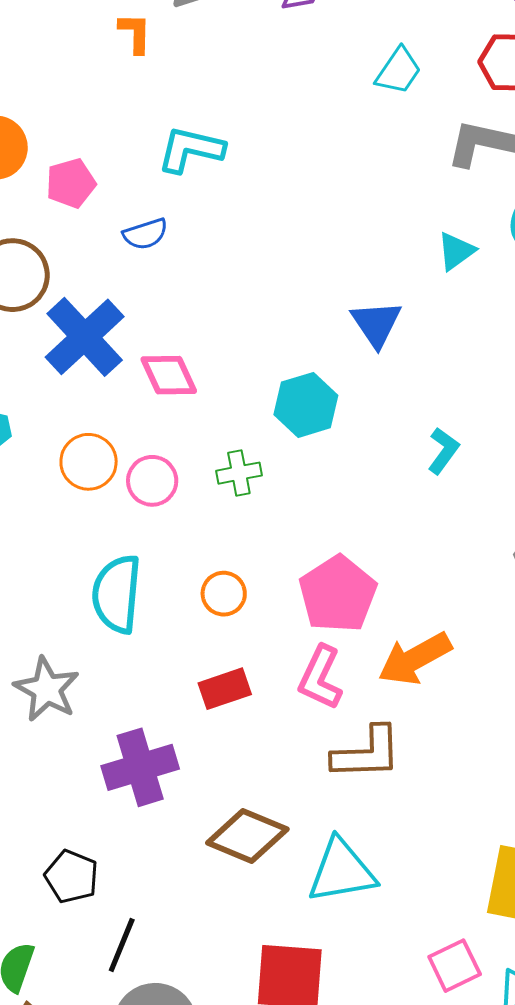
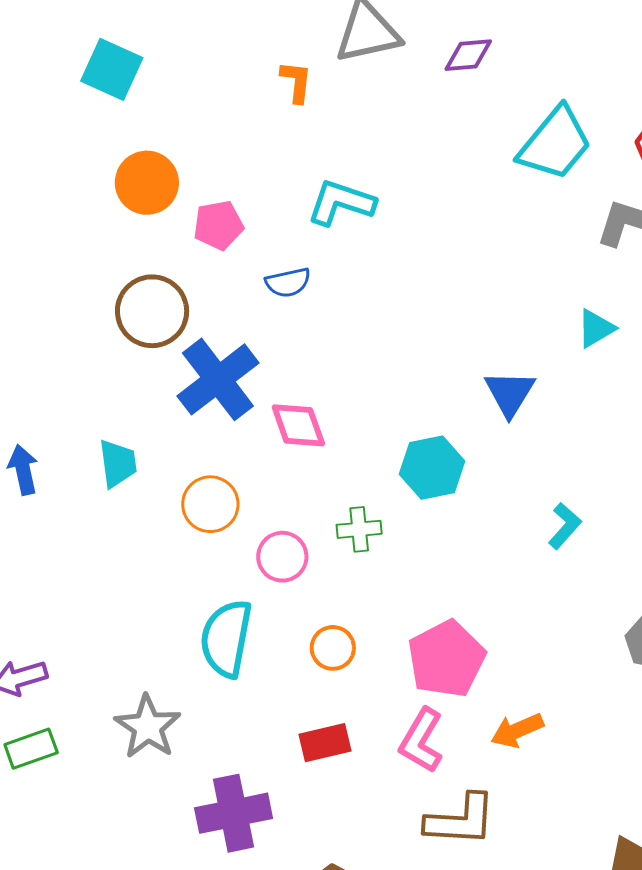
cyan trapezoid: (398, 71) -> (555, 144), size x1.6
pink circle: (152, 481) -> (282, 557), moved
orange arrow: (415, 659) -> (517, 730), size x0.7

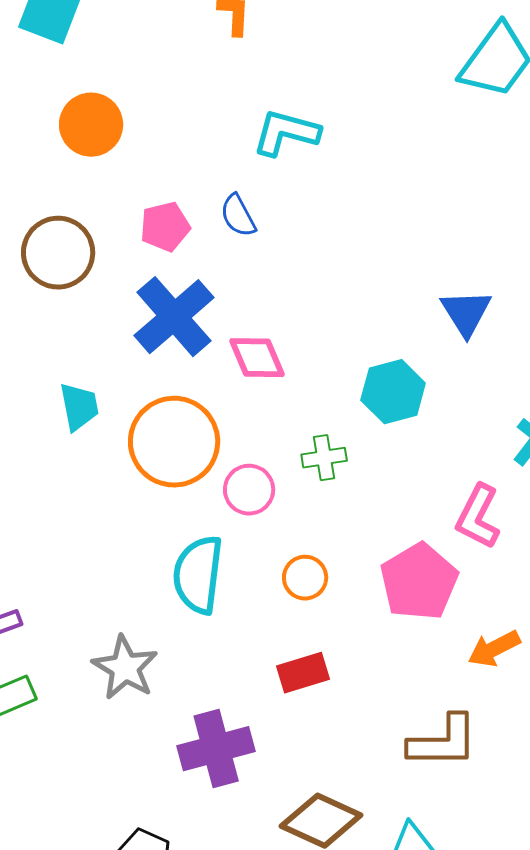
pink pentagon: (218, 225) -> (165, 227), moved
blue semicircle: (288, 283) -> (238, 216), turned 78
brown circle: (152, 311) -> (58, 253), moved
orange circle: (210, 504) -> (174, 442), size x1.6
pink L-shape: (421, 741) -> (478, 517), moved

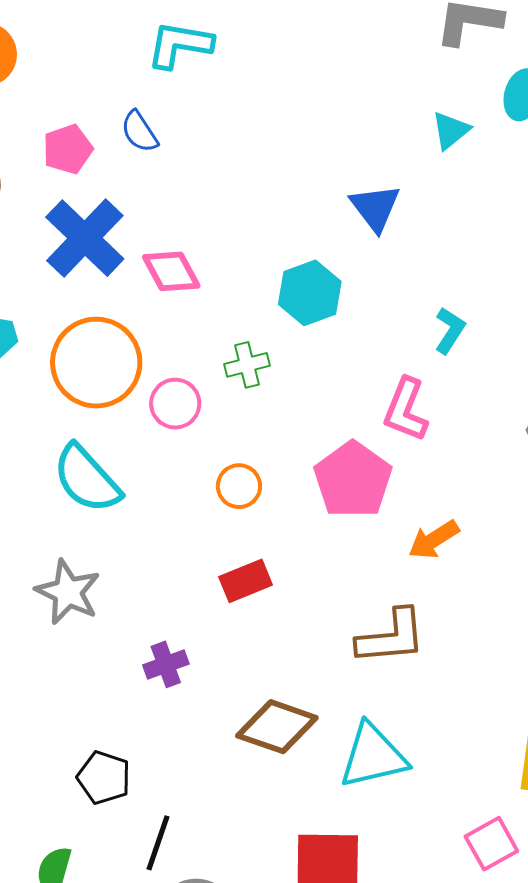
cyan semicircle: (198, 575) -> (87, 479), moved, turned -44
purple cross: (216, 749) -> (166, 664), size x0.6

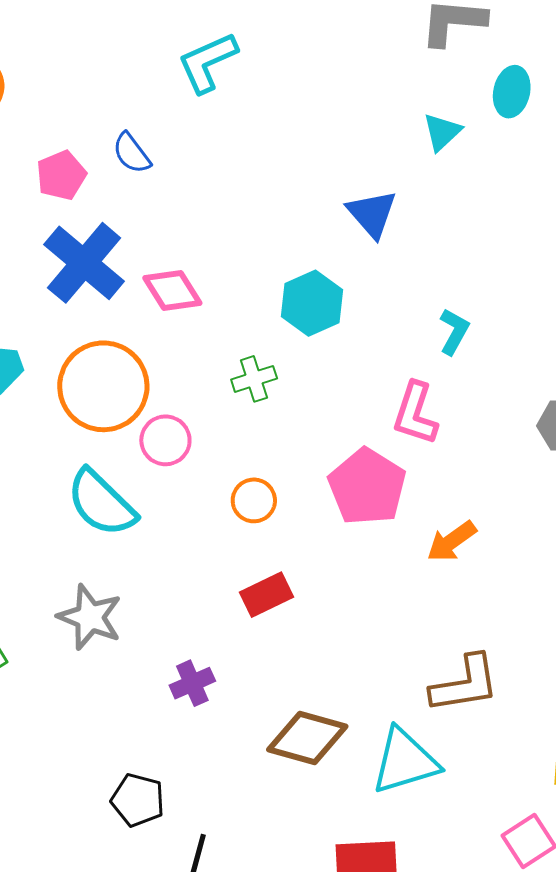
cyan L-shape: (180, 45) -> (207, 62), moved, turned -30
pink circle: (175, 404) -> (165, 440), moved
brown L-shape: (391, 637) -> (465, 684), moved

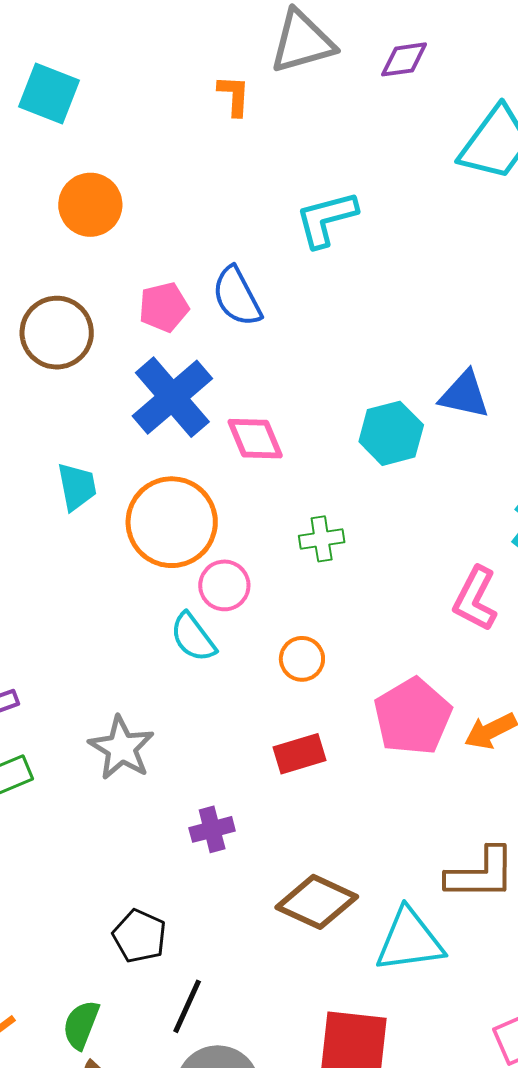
blue semicircle: (132, 153) -> (237, 297), size x1.4
blue triangle: (372, 214) -> (464, 395), turned -46
cyan hexagon: (312, 303) -> (391, 433), moved
pink pentagon: (367, 487) -> (413, 716), moved
cyan semicircle: (101, 503) -> (193, 637), moved, size x0.7

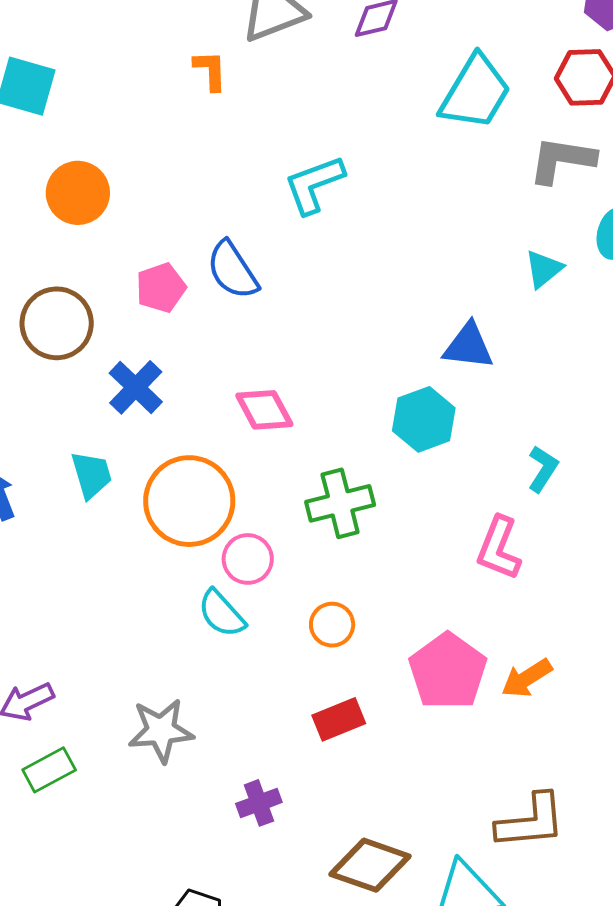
blue cross: (172, 397) -> (136, 387), moved, size x0.7
cyan hexagon: (391, 433) -> (424, 419), moved
green cross: (322, 539) -> (340, 503), size x1.5
gray star: (121, 748) -> (161, 731), turned -30

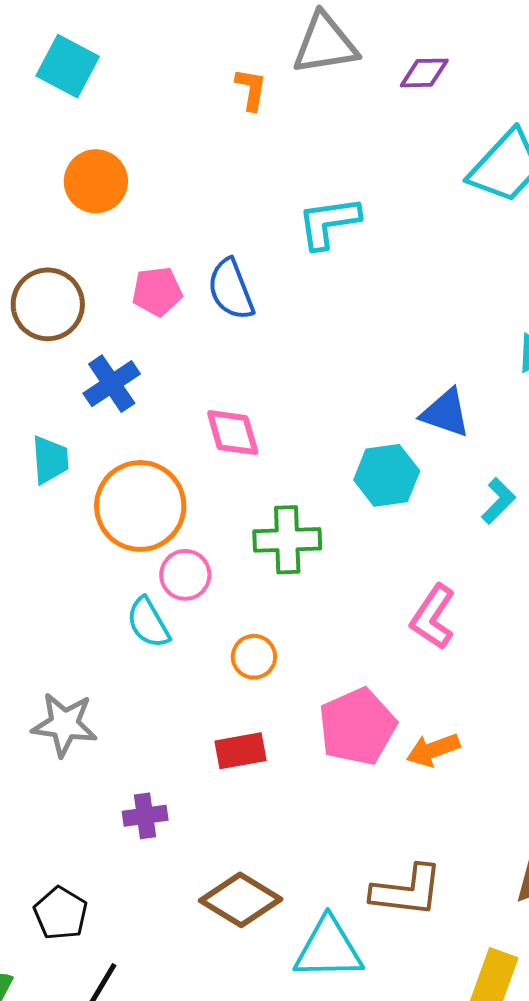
cyan L-shape: (543, 469) -> (498, 501), moved

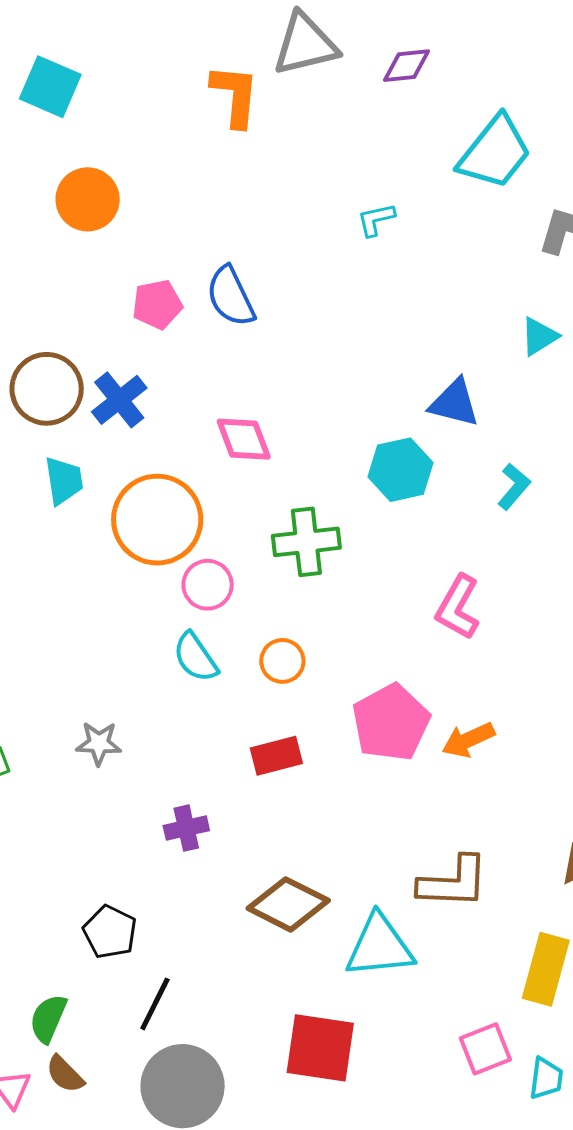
orange L-shape: (251, 89) -> (235, 95), size x1.5
cyan L-shape: (329, 223) -> (376, 219), moved, size x0.6
brown circle: (48, 304) -> (47, 389), moved
cyan semicircle: (148, 623) -> (195, 657), moved
gray star: (64, 724) -> (99, 743), size x0.7

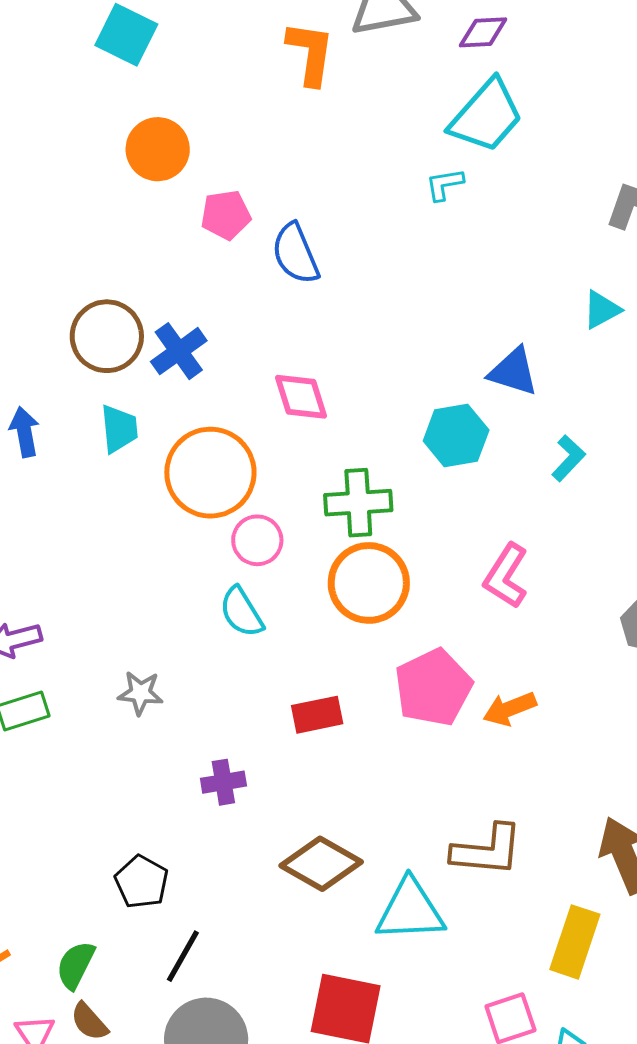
cyan trapezoid: (495, 152) -> (486, 116), moved
pink pentagon: (157, 304) -> (226, 215), moved
orange circle: (282, 661) -> (369, 583), moved, size x1.8

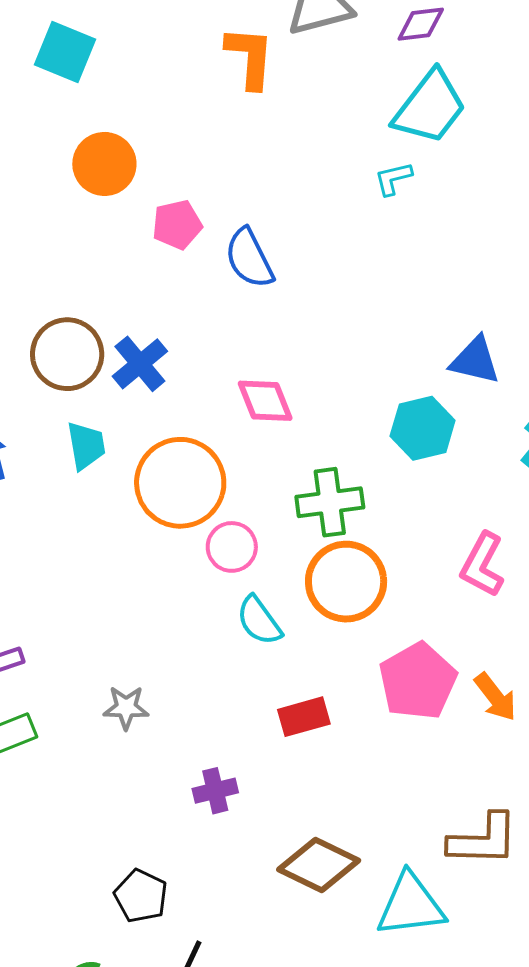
cyan semicircle: (241, 612) -> (259, 621), moved
orange arrow: (510, 709) -> (495, 697), turned -102

